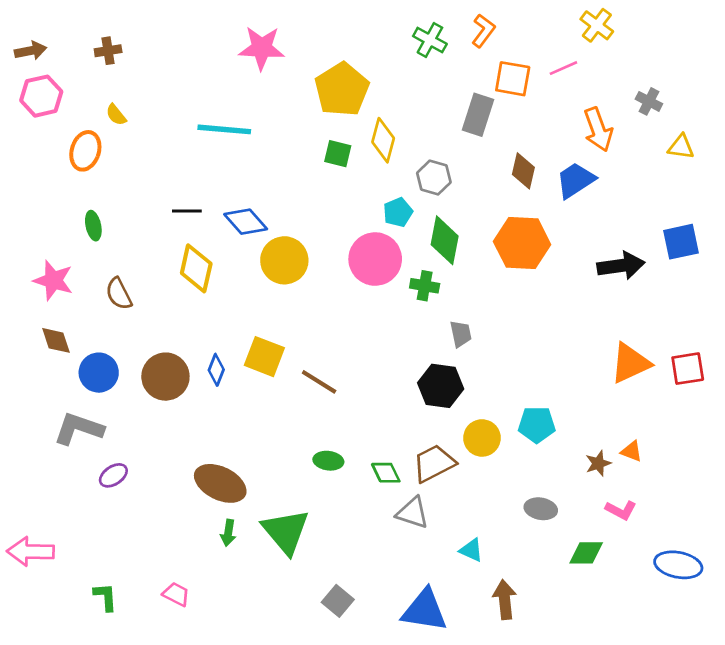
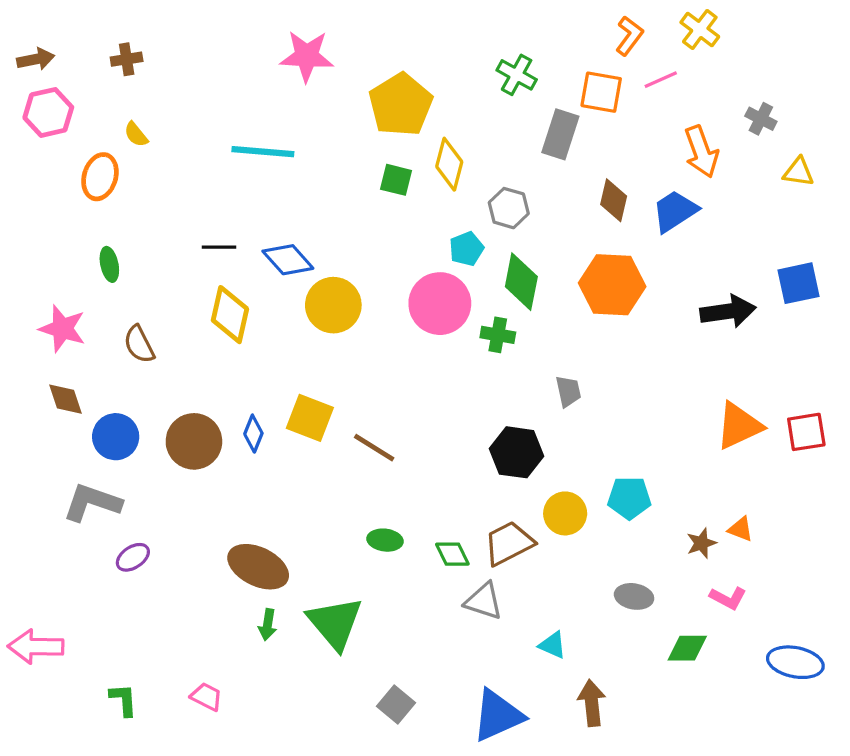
orange L-shape: (483, 31) -> (629, 36), moved
green cross: (430, 40) -> (517, 75), moved
gray trapezoid: (461, 334) -> (568, 391), moved
blue triangle: (425, 610) -> (498, 715), turned -33

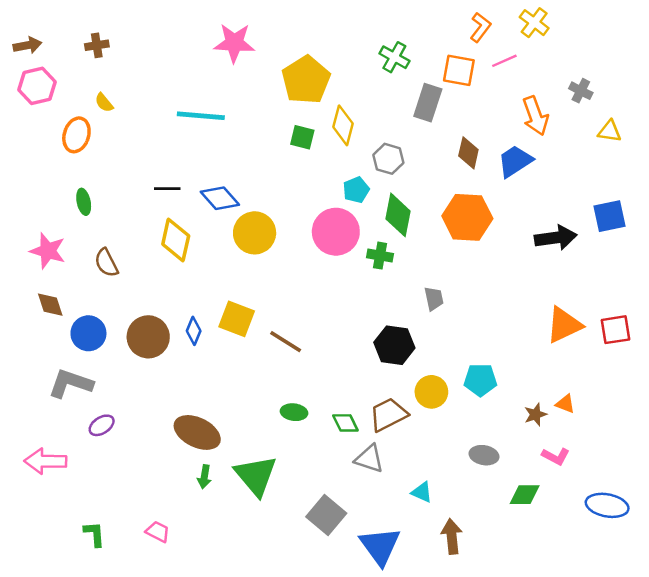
pink arrow: (36, 647) -> (45, 461), moved
gray square: (396, 705) -> (326, 515), moved, size x1.4
blue triangle: (498, 715) -> (380, 546), turned -42

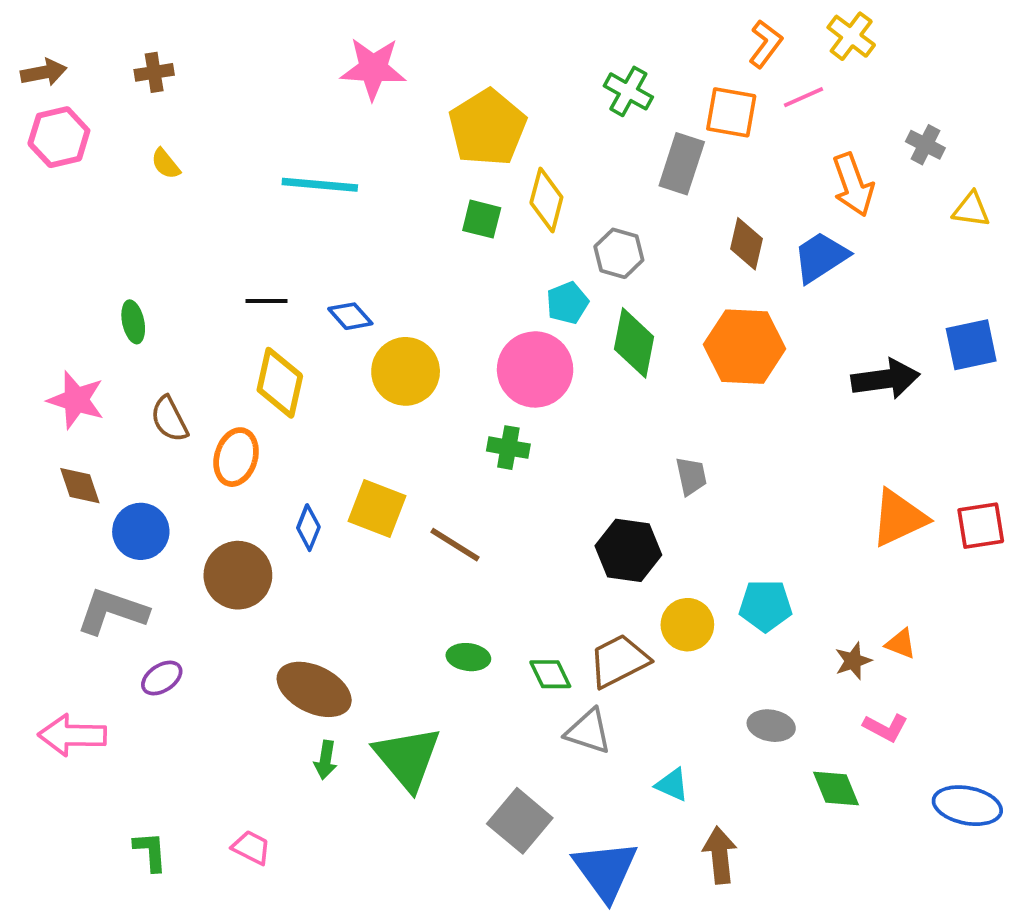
orange ellipse: (76, 135) -> (236, 457), moved
blue diamond: (220, 198) -> (350, 316), size x0.7
green cross: (380, 256) -> (508, 448), moved
brown circle: (148, 337) -> (238, 575), moved
green diamond: (525, 495) -> (836, 788), turned 68

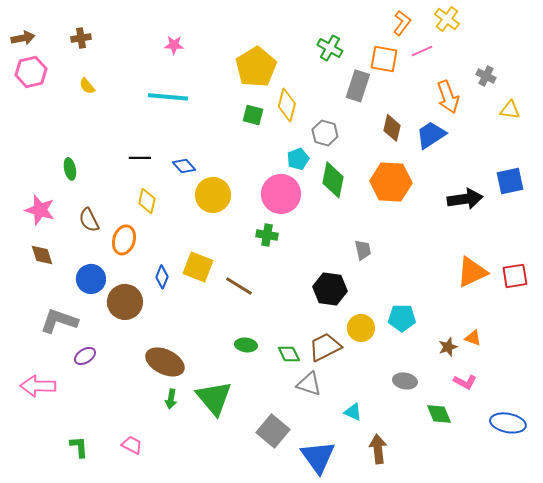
pink star: (373, 69) -> (174, 45), moved, size x0.6
yellow diamond: (280, 383) -> (147, 201), size x0.7
blue circle: (141, 531) -> (91, 279), moved

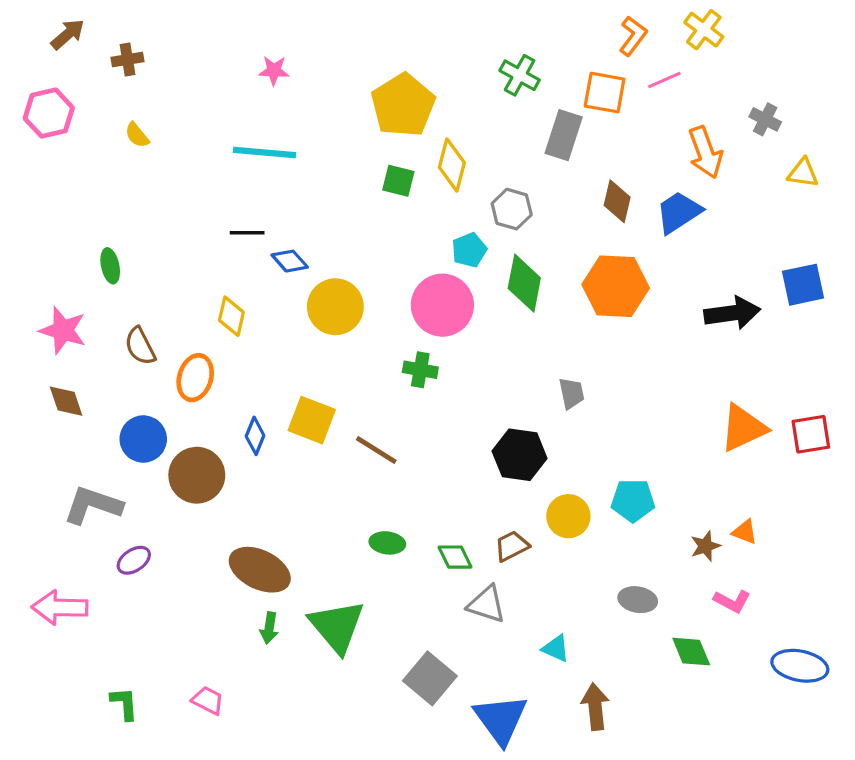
brown arrow: (23, 38) -> (68, 34), moved, turned -30
black line: (140, 158) -> (247, 233), moved
brown trapezoid: (325, 347) -> (512, 546), size x0.7

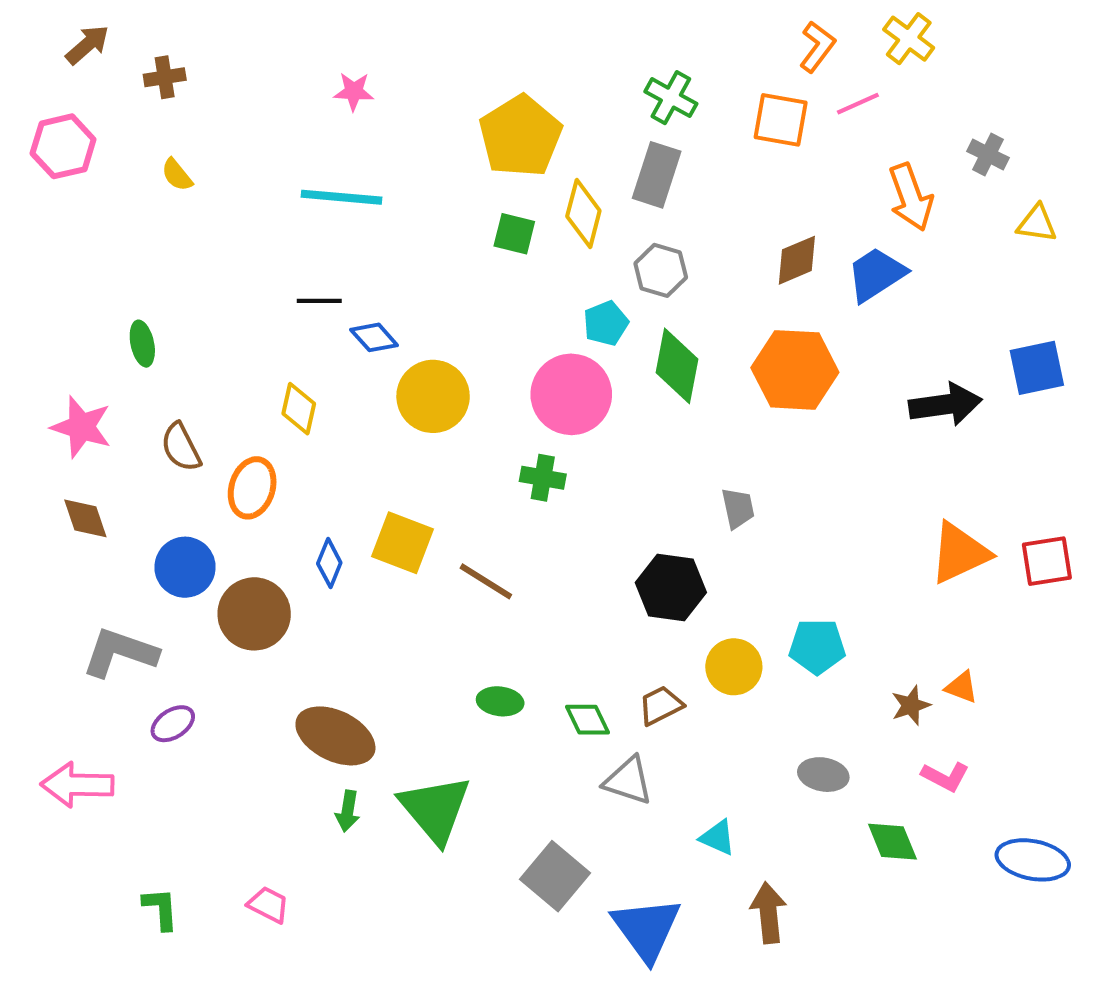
gray rectangle: (564, 135) -> (657, 175), moved
brown diamond: (617, 201) -> (797, 260), turned 54

